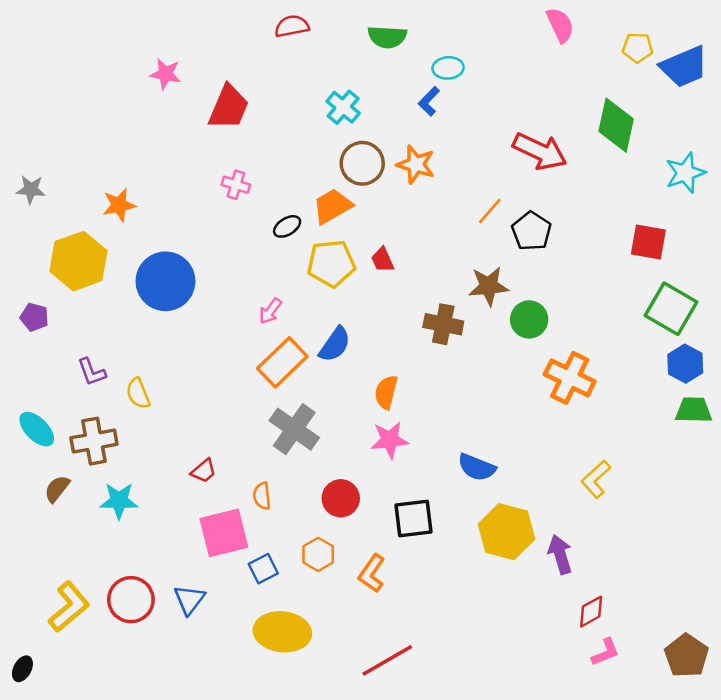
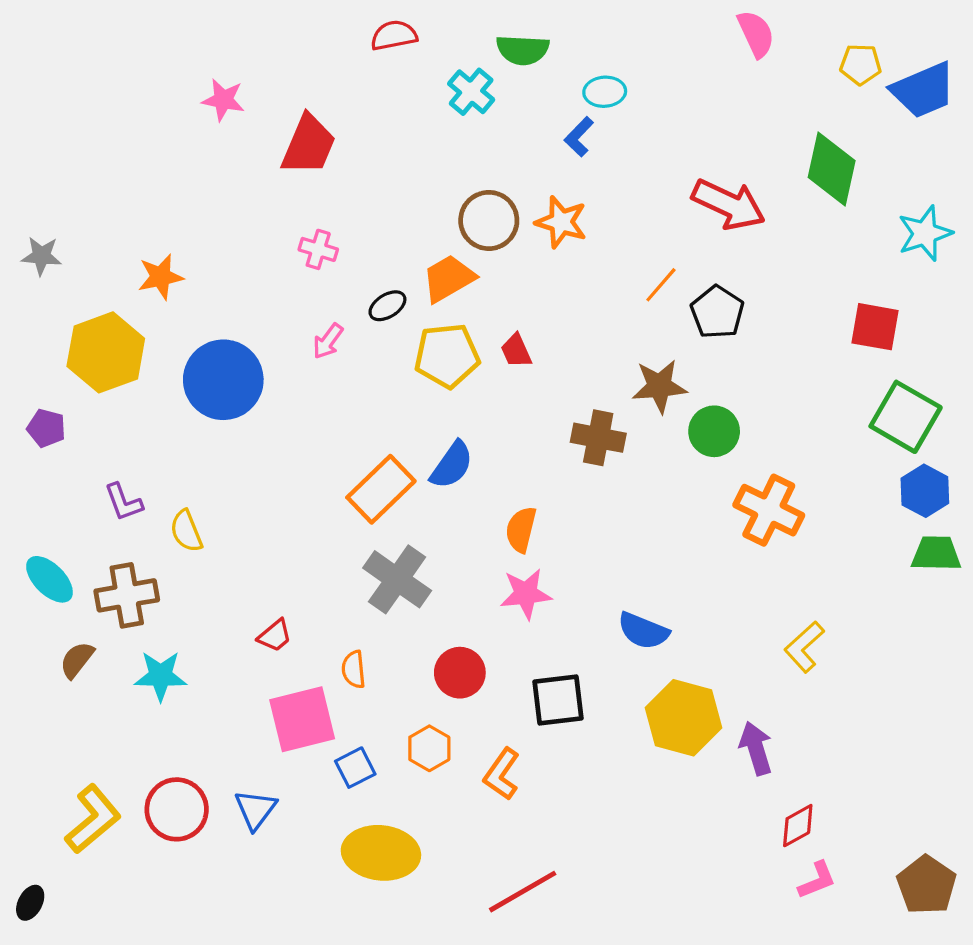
cyan cross: (343, 107) -> (471, 92), moved
pink arrow: (270, 311) -> (328, 341), moved

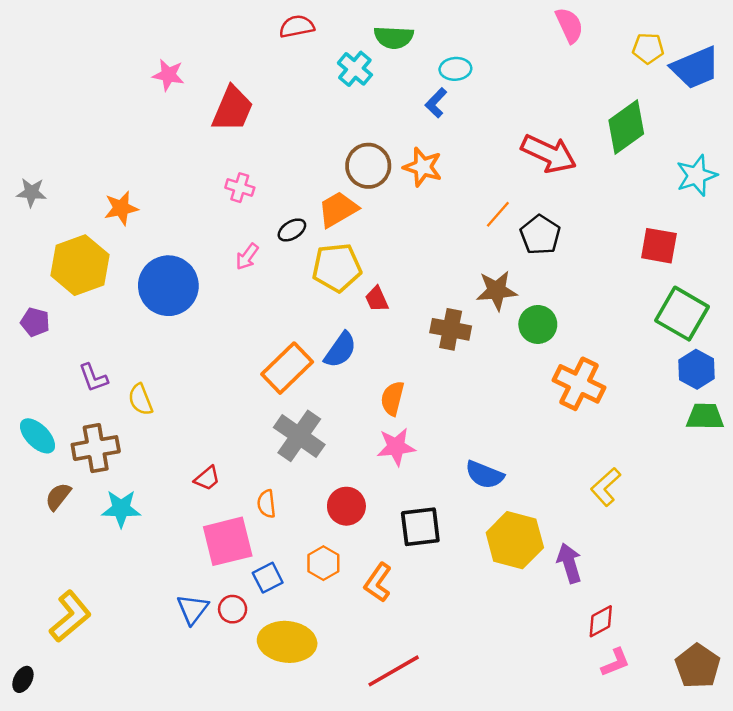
green diamond: (832, 169) -> (626, 127), turned 42
red trapezoid: (516, 351) -> (377, 299), moved
red circle: (177, 809) -> (233, 609), moved, size x0.6

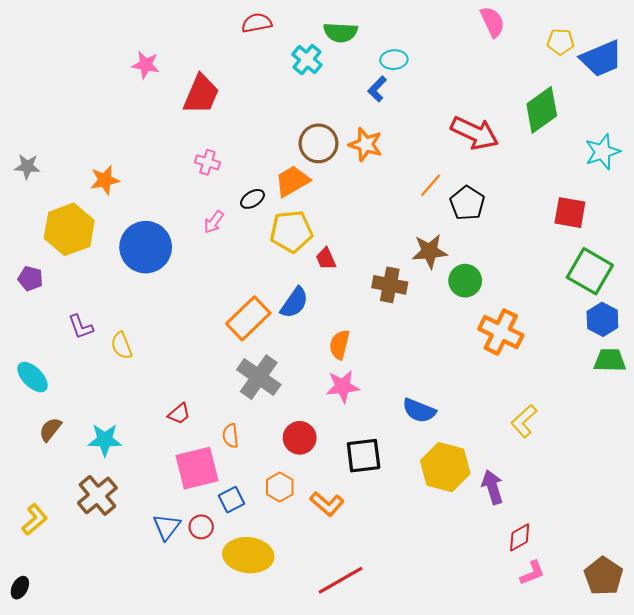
brown cross: (96, 448) -> (97, 495), moved, turned -30
orange L-shape: (378, 582) -> (327, 504), turned -84
yellow L-shape: (70, 616) -> (35, 520), moved, size x0.7

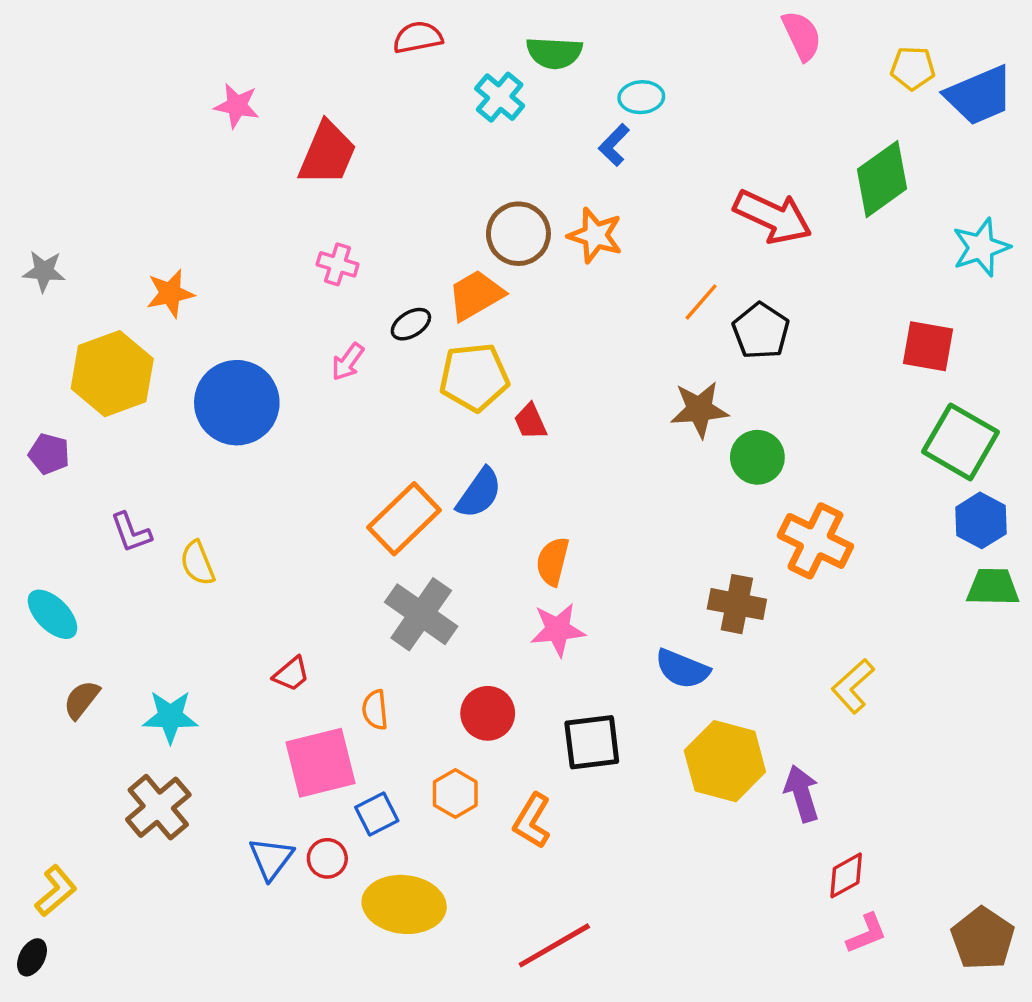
brown cross: (390, 285) -> (737, 604), moved
orange L-shape: (327, 504) -> (532, 821), turned 80
yellow L-shape: (35, 520) -> (56, 891), moved

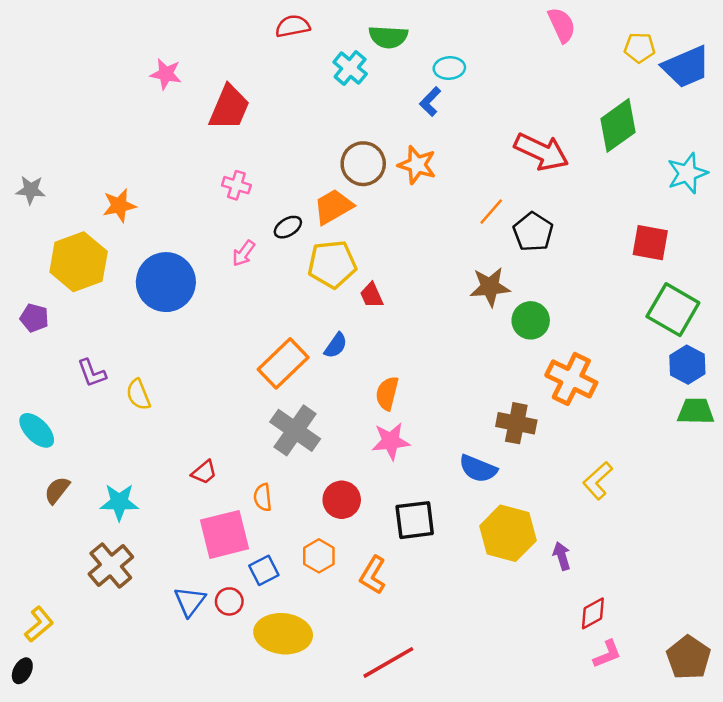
blue semicircle: (479, 493) -> (336, 345), size x0.7
purple arrow: (802, 794) -> (562, 556), size x0.7

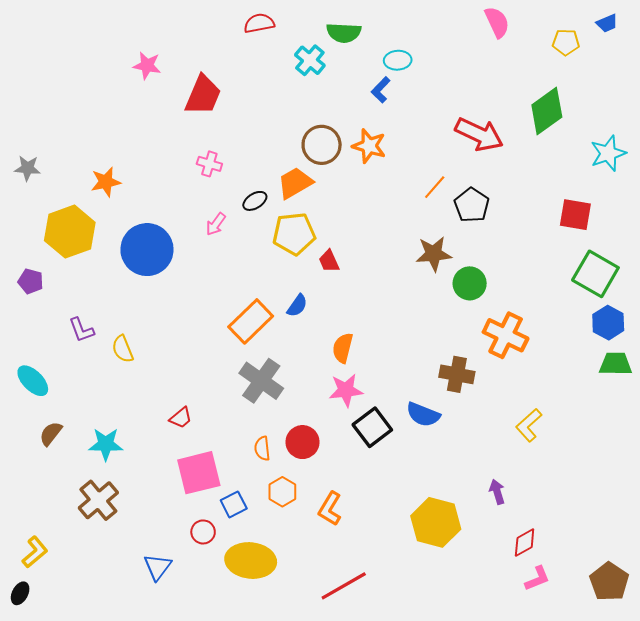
blue trapezoid: (686, 67) -> (607, 23), moved, size x0.5
orange semicircle: (263, 497) -> (262, 448), moved
black square: (415, 520) -> (372, 427), moved, turned -30
yellow hexagon: (508, 533) -> (436, 522), moved
blue triangle: (190, 601) -> (158, 567), moved

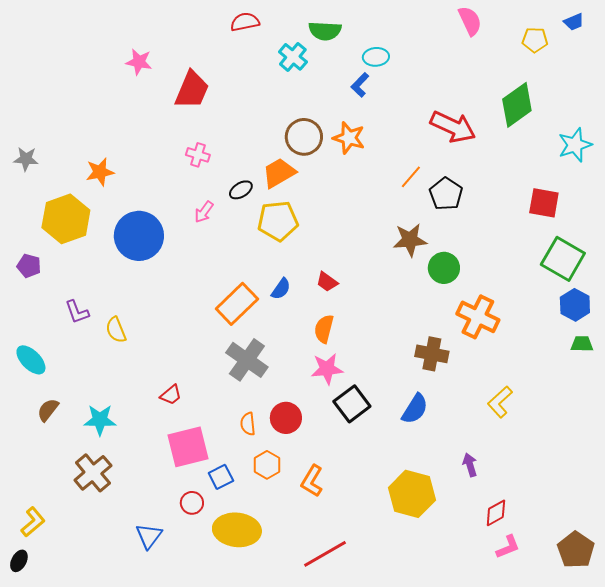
red trapezoid: (329, 261) -> (327, 282), moved, turned -30
green trapezoid: (616, 364) -> (582, 344), size x0.7
blue semicircle: (423, 415) -> (415, 409), moved, turned -80

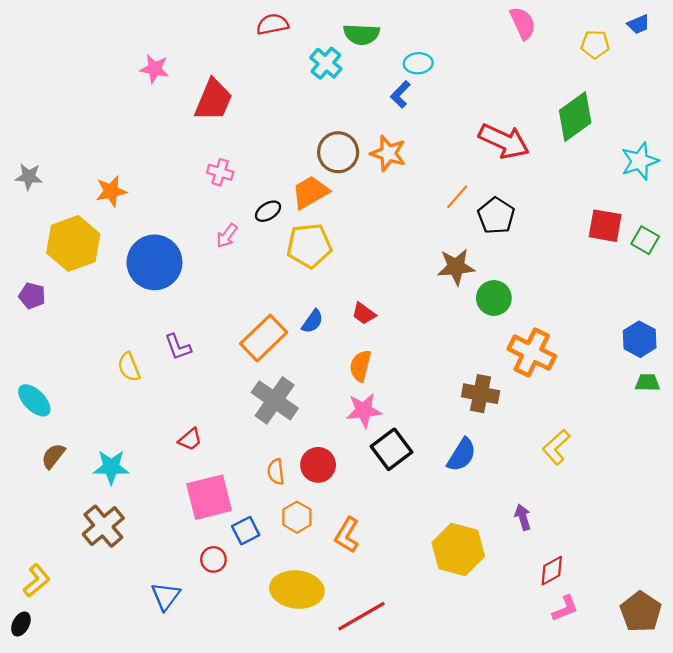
green square: (563, 259) -> (645, 240), moved, size x0.6
purple L-shape: (77, 312) -> (178, 347), moved
yellow ellipse: (237, 530) -> (297, 590), moved

